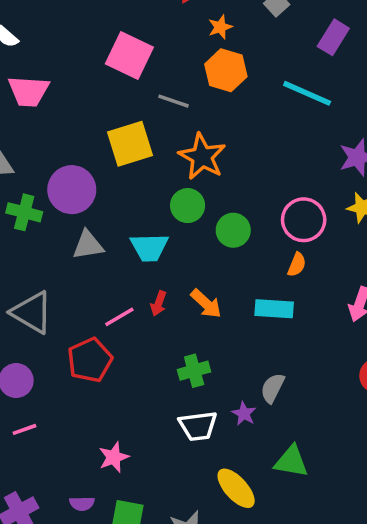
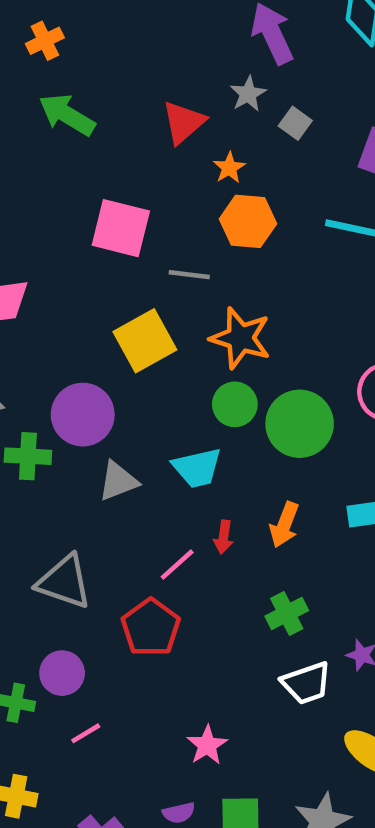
green circle: (233, 230) -> (300, 424), size x1.5
orange arrow: (206, 304) -> (284, 525), turned 80

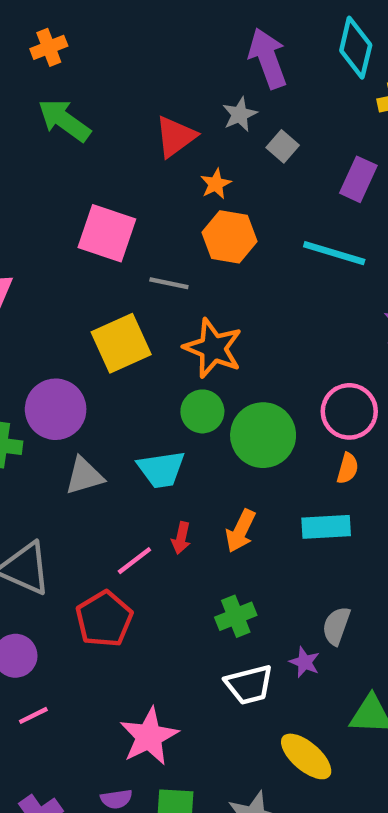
pink star: (207, 745) -> (149, 736), size x1.5

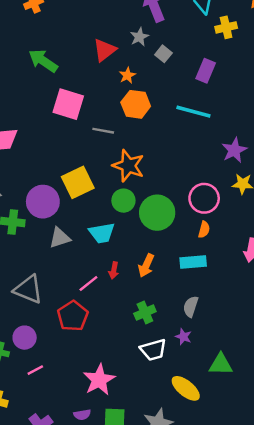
green arrow: (64, 120) -> (43, 61), moved
yellow square: (121, 343) -> (78, 182), moved
gray semicircle: (336, 626) -> (191, 307), moved

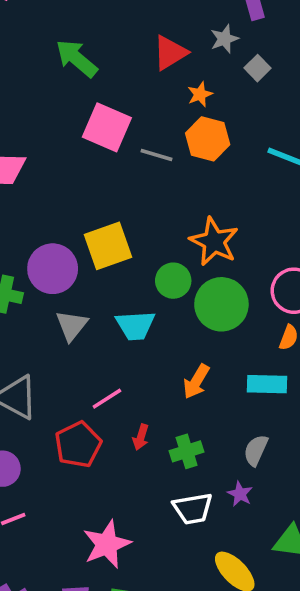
gray line: (103, 131) -> (157, 155), moved
orange star: (128, 166) -> (214, 242), moved
gray triangle: (60, 238) -> (72, 325), turned -40
red arrow: (114, 270) -> (141, 437), moved

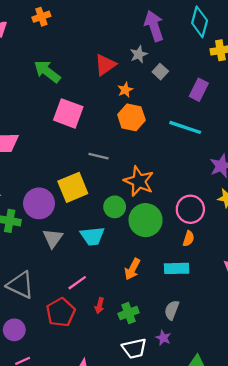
gray line: (157, 155) -> (99, 156), moved

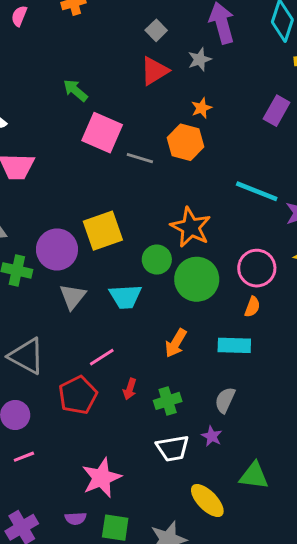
green arrow: (47, 71) -> (75, 90), moved, size x0.7
gray square: (160, 72) -> (156, 30), moved
orange star: (125, 90) -> (201, 108), moved
cyan line: (185, 127) -> (257, 191), moved
gray line: (99, 156) -> (140, 158), moved

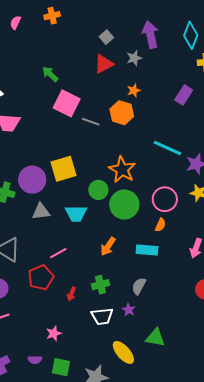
gray triangle: (73, 297) -> (41, 212), turned 42
red arrow: (130, 389) -> (72, 294), moved
pink star: (101, 478) -> (54, 333), size x0.6

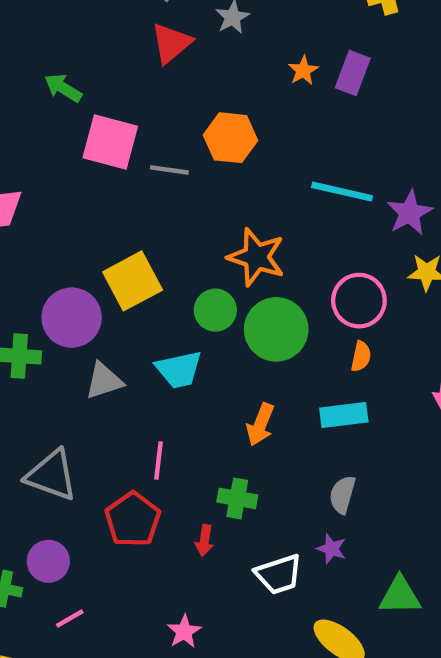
orange star: (134, 90) -> (303, 70), moved
pink line: (58, 253) -> (159, 461), turned -42
green cross: (100, 285) -> (237, 498), moved, turned 36

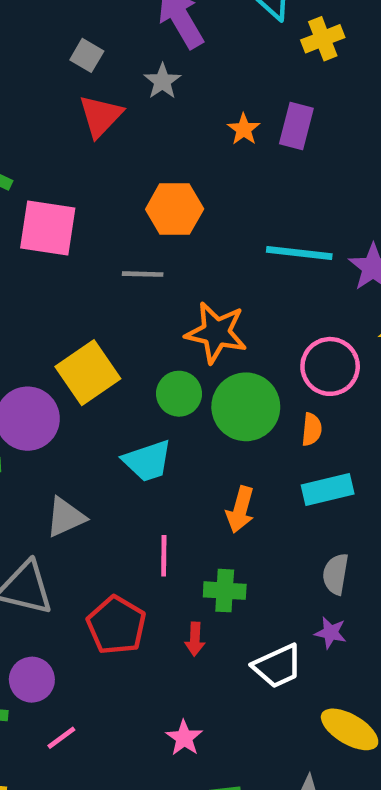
gray line: (169, 170) -> (143, 274), moved
orange semicircle: (361, 356) -> (312, 429), moved
gray triangle: (104, 381) -> (65, 517), moved
pink line: (159, 461) -> (164, 556), moved

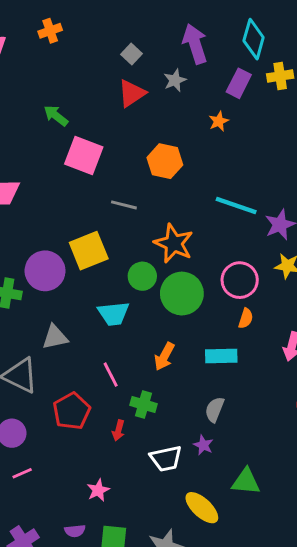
purple rectangle: (296, 126) -> (239, 83), moved
gray line: (143, 274) -> (124, 205), moved
orange semicircle: (312, 429) -> (246, 318), moved
pink line: (164, 556) -> (111, 375), turned -40

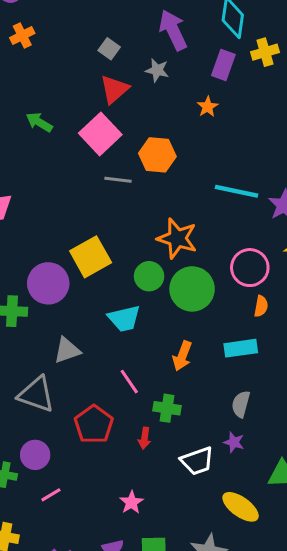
gray star: (175, 80) -> (157, 70), turned -30
pink square: (84, 156) -> (100, 134), moved, turned 33
gray line: (124, 205) -> (118, 180), moved

